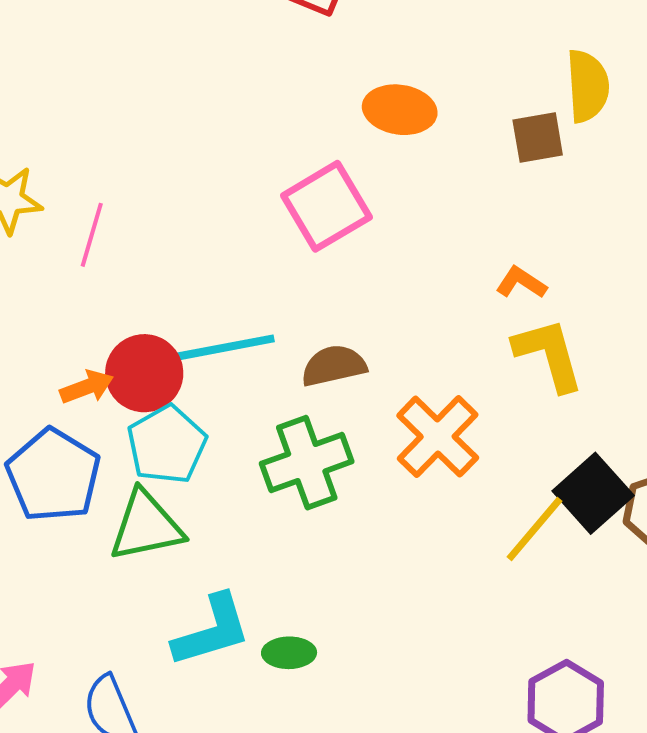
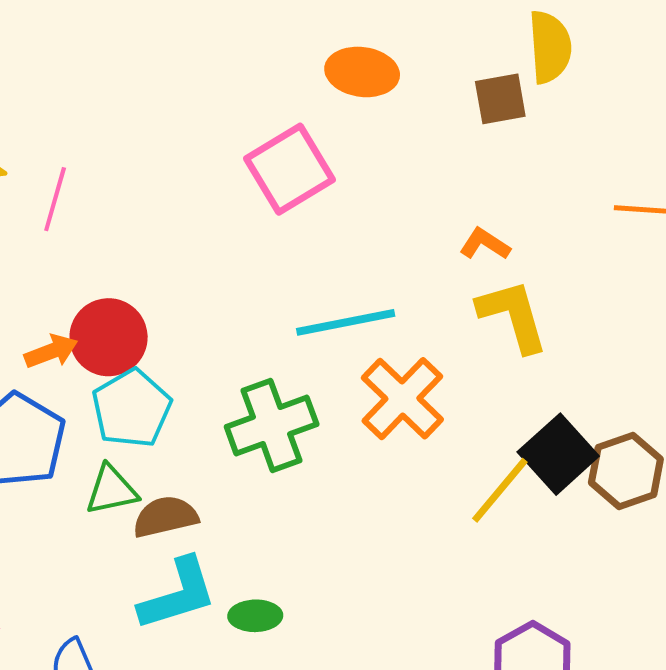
cyan line: (225, 348) -> (346, 322), moved
brown semicircle: (334, 366) -> (165, 517), moved
green triangle: (146, 526) -> (111, 490), size x0.7

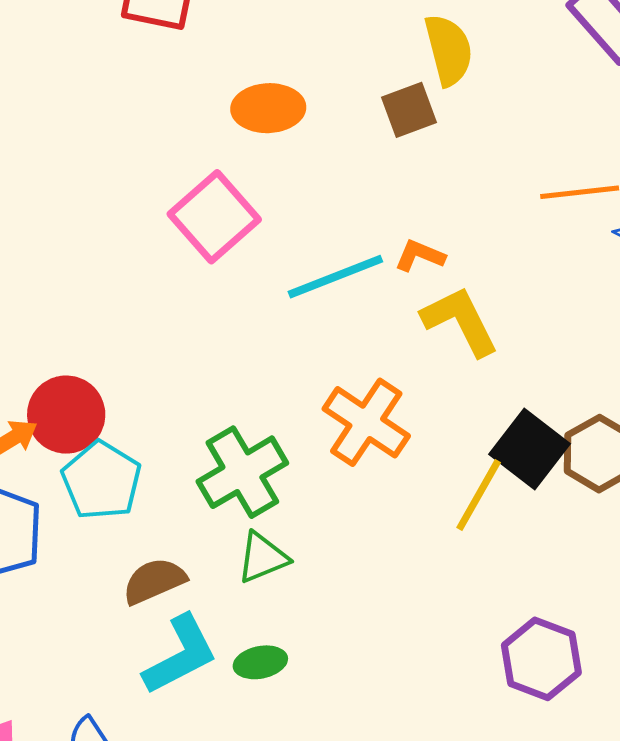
cyan line: (346, 322) -> (335, 277), moved
green triangle: (111, 490) -> (263, 558), moved

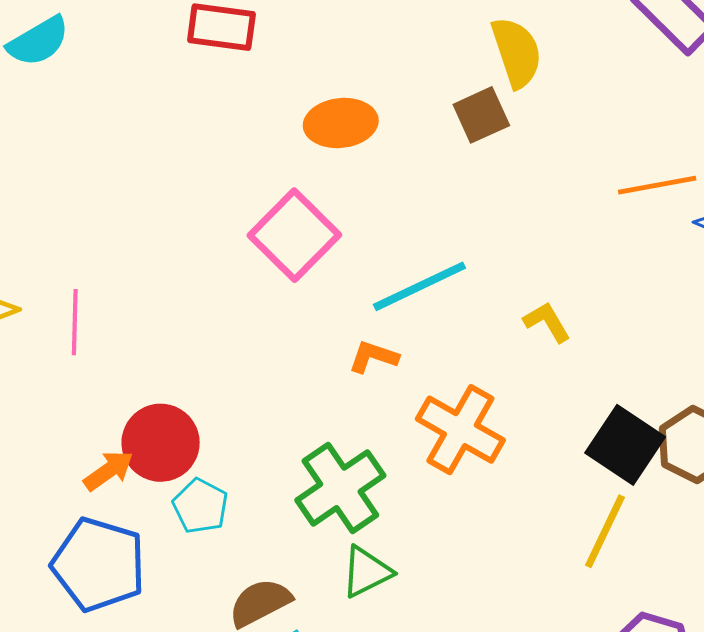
orange L-shape: (420, 256) -> (373, 357), moved
yellow L-shape: (460, 321) -> (547, 322), size x0.6
cyan pentagon: (102, 480) -> (200, 506), size x0.7
yellow line: (479, 495) -> (605, 531), moved

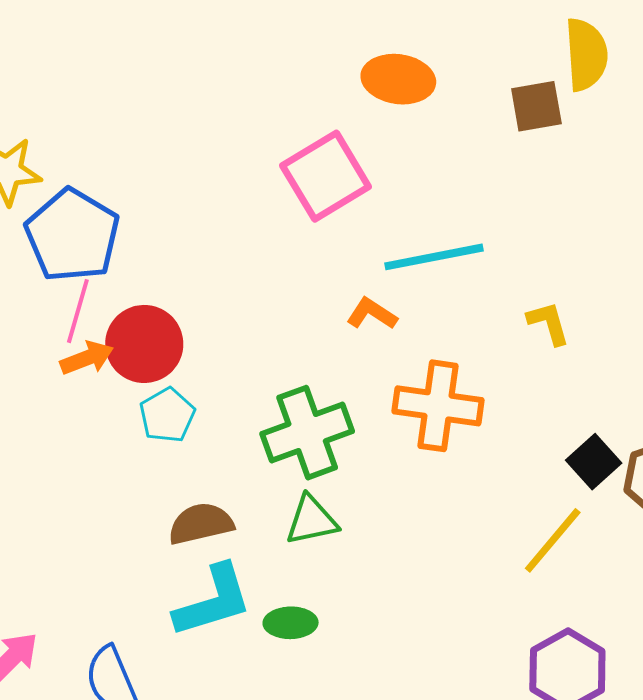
pink line: (75, 322) -> (78, 311), moved
orange cross: (460, 430) -> (438, 406), turned -36
black square: (625, 445) -> (594, 462), size x0.7
blue pentagon: (99, 564) -> (72, 235), moved

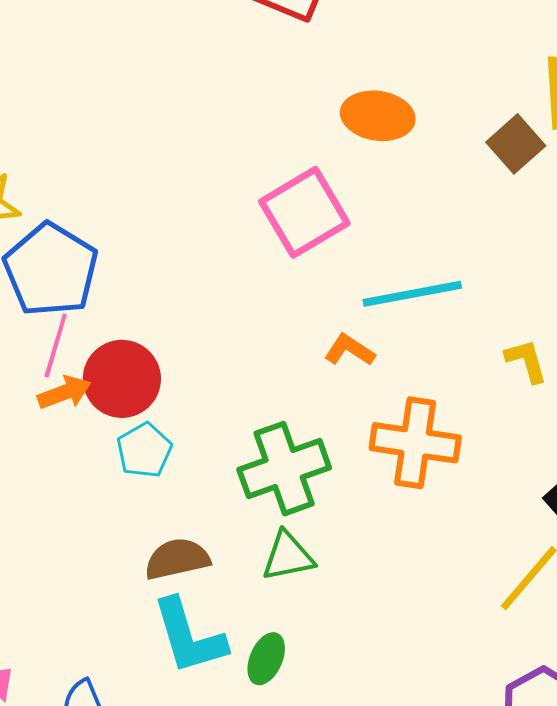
brown square: (536, 106) -> (516, 144), turned -32
cyan L-shape: (213, 601) -> (189, 636), turned 90
green ellipse: (291, 623) -> (266, 659), turned -66

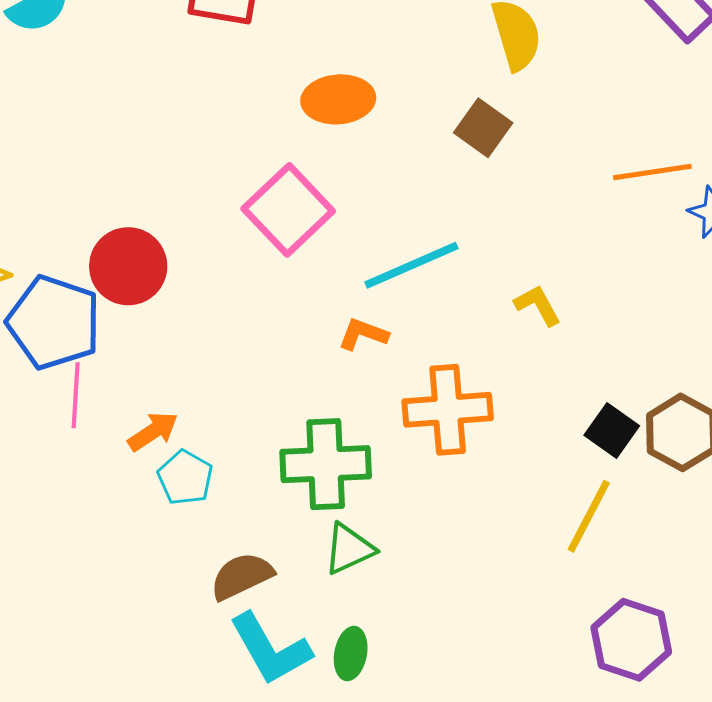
brown square: (516, 144) -> (483, 128), moved
red circle: (122, 379) -> (128, 266), moved
orange arrow: (64, 393) -> (153, 431), moved
green cross: (284, 469) -> (326, 464), turned 30

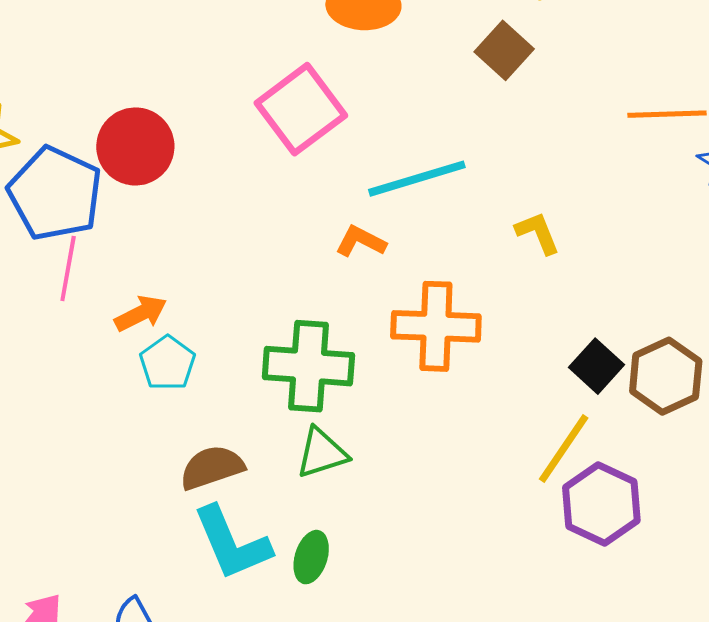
purple hexagon: (631, 640) -> (601, 504), moved

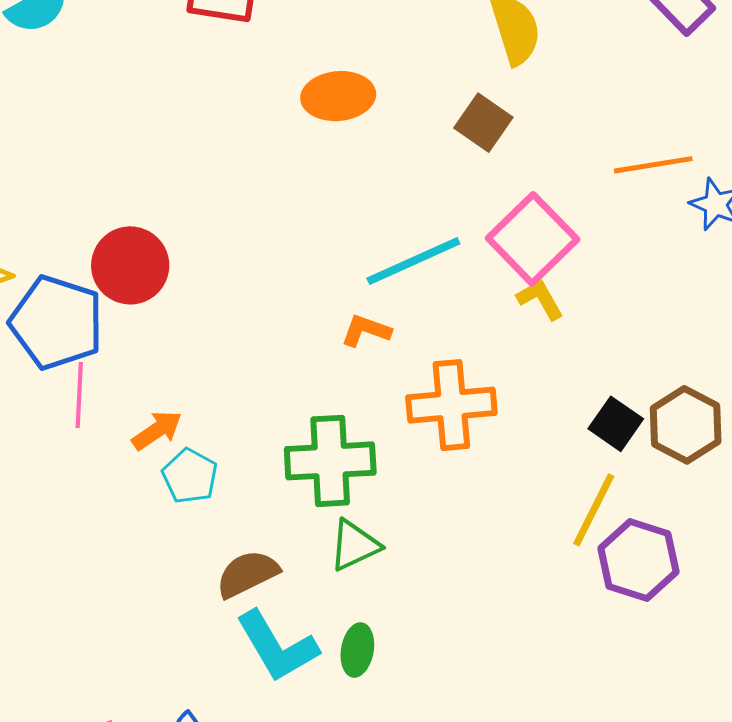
pink square: (301, 109) -> (533, 239), moved

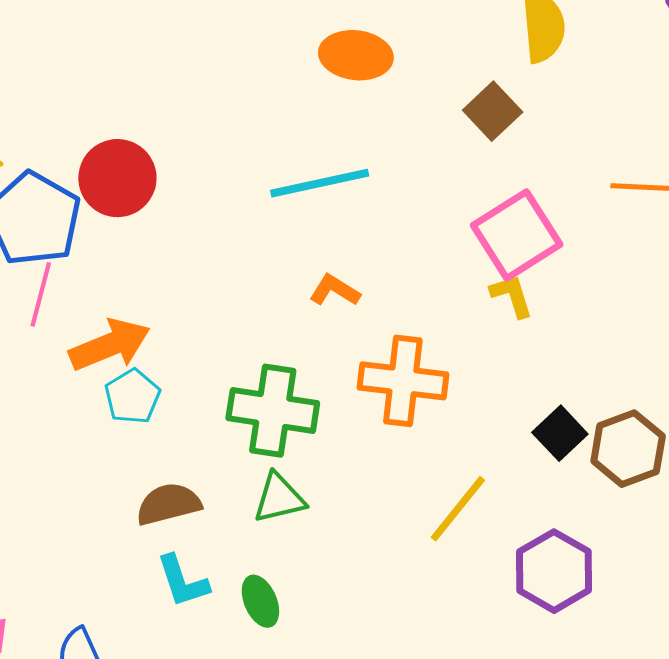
cyan line: (413, 261) -> (320, 183), moved
orange arrow: (157, 430) -> (110, 345), size x1.5
yellow line: (594, 510) -> (458, 509), moved
cyan L-shape: (277, 646) -> (183, 581), size x0.7
green ellipse: (357, 650) -> (260, 601), turned -45

